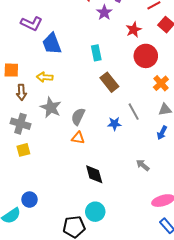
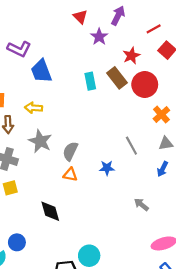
brown rectangle: (109, 82) -> (117, 78), moved
blue star: (114, 124) -> (107, 168), moved
black diamond: (94, 174) -> (50, 211), moved

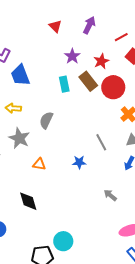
purple star: (99, 37) -> (72, 56), moved
gray semicircle: (70, 151) -> (46, 120), moved
orange triangle: (70, 175) -> (39, 164), moved

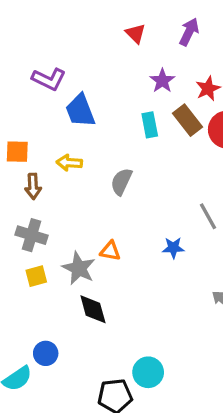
gray star: (19, 138) -> (79, 268), moved

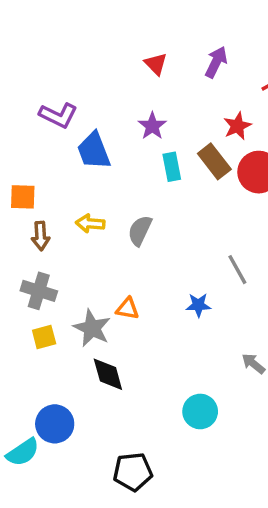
purple star: (162, 81) -> (152, 126), moved
yellow arrow: (69, 163) -> (90, 223), moved
blue circle: (46, 353) -> (55, 424), size x1.4
cyan circle: (148, 372) -> (200, 411), moved

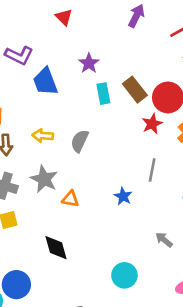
red triangle: (156, 64) -> (64, 17), moved
red star: (237, 126) -> (152, 124), moved
gray line: (237, 270) -> (152, 170), turned 40
blue star: (198, 305) -> (123, 196), turned 30
gray star: (92, 328) -> (44, 179), moved

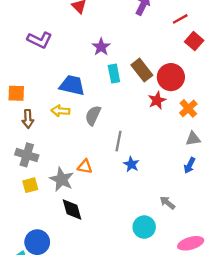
blue trapezoid: (45, 82) -> (72, 85), moved, turned 124
gray line: (152, 170) -> (119, 141), moved
gray star: (44, 179) -> (62, 179), moved
cyan circle: (124, 275) -> (144, 227), moved

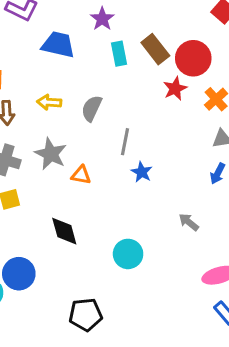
blue trapezoid: (72, 85) -> (58, 45), moved
gray star: (62, 179) -> (51, 154), moved
cyan circle: (144, 227) -> (128, 254), moved

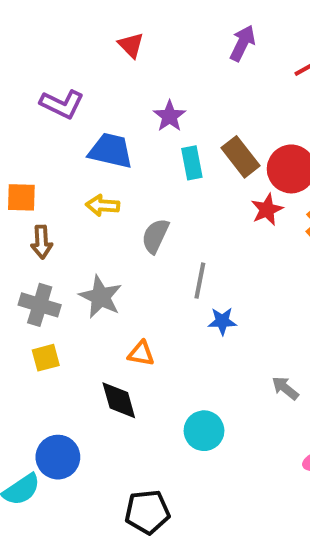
yellow arrow: (49, 102) -> (103, 205), moved
blue star: (142, 172) -> (222, 321), turned -30
orange triangle: (81, 175) -> (141, 354), moved

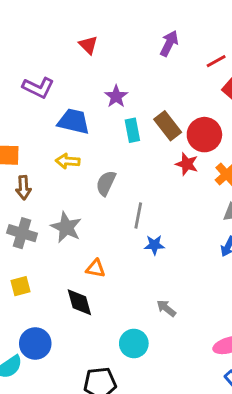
red star: (267, 210) -> (187, 164), turned -30
yellow square: (46, 358) -> (21, 286), moved
gray arrow: (285, 388) -> (166, 308), moved
cyan circle: (204, 431) -> (134, 343), moved

